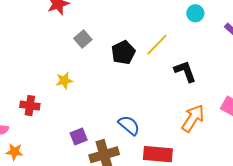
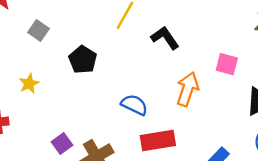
black pentagon: (123, 52) -> (83, 60), moved
blue semicircle: (129, 125) -> (134, 105), moved

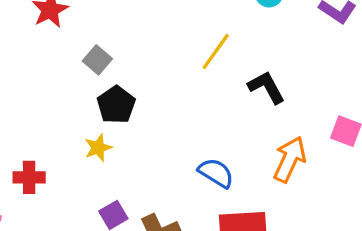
black pentagon: (83, 60) -> (116, 105), moved
yellow star: (29, 84) -> (98, 148), moved

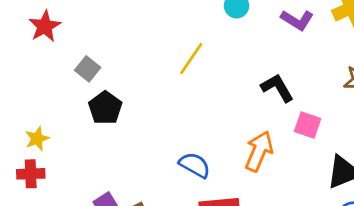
black L-shape: (266, 87) -> (277, 88), moved
yellow star: (98, 148) -> (37, 139), moved

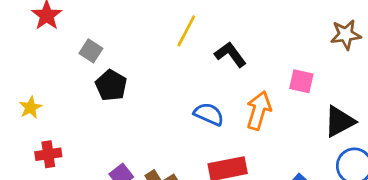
black L-shape: (277, 88) -> (230, 54), moved
yellow star: (37, 139) -> (31, 108), moved
blue semicircle: (195, 165) -> (209, 114), moved

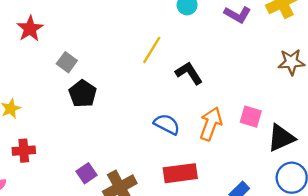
pink square: (301, 81) -> (251, 117), moved

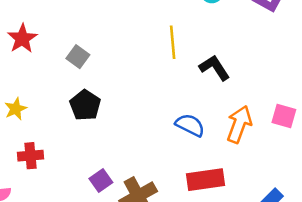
red star: (30, 29) -> (22, 38), moved
yellow line: (152, 50) -> (173, 42), turned -36
black pentagon: (83, 94) -> (85, 105), moved

